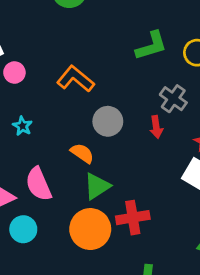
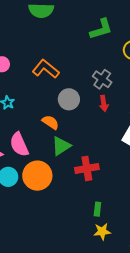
green L-shape: (151, 46) -> (101, 29), moved
gray cross: (173, 99) -> (102, 79), moved
orange circle: (90, 229) -> (37, 176), moved

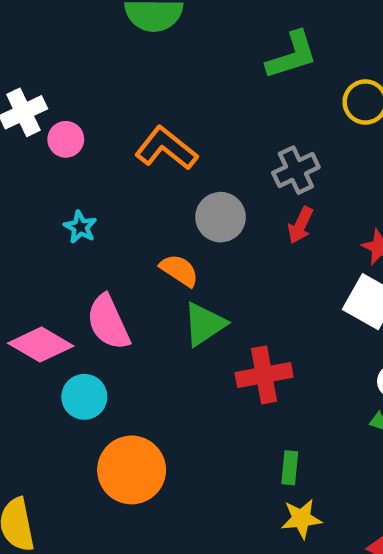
gray cross: (102, 79) -> (296, 170), turned 30
red arrow: (104, 103) -> (300, 225), turned 35
orange circle: (37, 176) -> (132, 470), moved

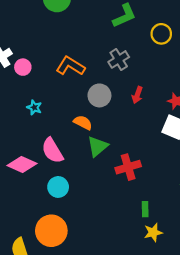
gray cross: (296, 170) -> (119, 59), moved
cyan circle: (84, 397) -> (58, 187), moved
orange circle: (132, 470) -> (51, 231), moved

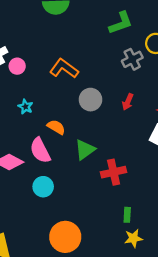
gray cross: (119, 59) -> (132, 59), moved
orange semicircle: (83, 123) -> (56, 127), moved
orange circle: (51, 231) -> (65, 237), moved

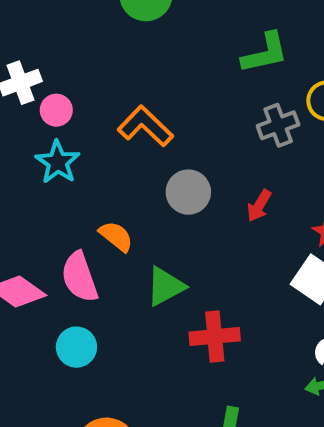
cyan star: (25, 107) -> (58, 162), moved, size x1.5

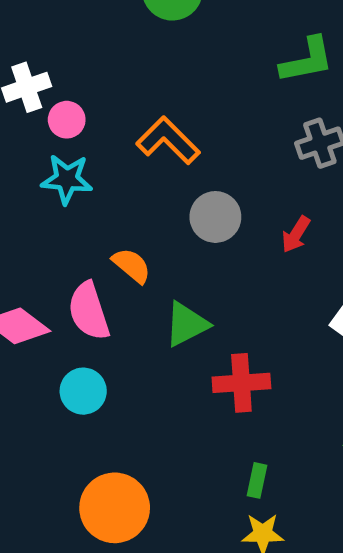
cyan star: (58, 162) -> (67, 179), turned -30

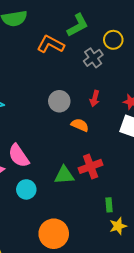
orange L-shape: (168, 140) -> (51, 44), moved
orange semicircle: (132, 266) -> (80, 125), moved
green triangle: (187, 324) -> (64, 175), moved, turned 40

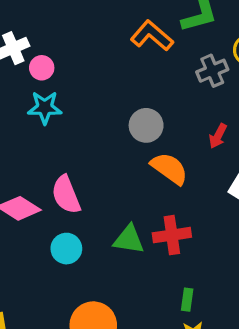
red arrow: (95, 98) -> (218, 136), moved
orange semicircle: (80, 125) -> (169, 168), size x1.4

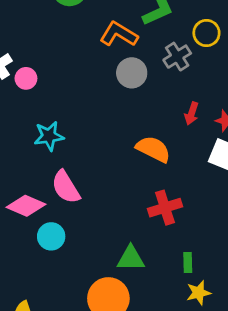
cyan star: (45, 108) -> (49, 136), moved
gray circle: (146, 125) -> (132, 73), moved
green triangle: (129, 239) -> (131, 258), moved
cyan circle: (66, 249) -> (51, 236), moved

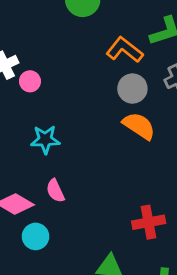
orange semicircle: (153, 149) -> (139, 126), moved
pink semicircle: (66, 187) -> (55, 191), size x0.7

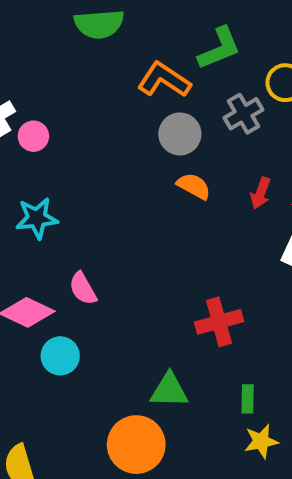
orange semicircle: (139, 126) -> (194, 186), size x0.7
cyan star: (45, 140) -> (37, 218), moved

